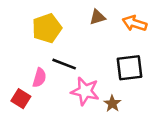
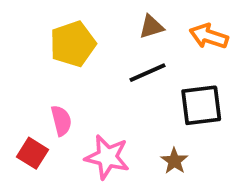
black line: (64, 64) -> (147, 73), moved, turned -45
pink semicircle: (39, 78) -> (61, 121), turned -30
pink star: (85, 91) -> (107, 157), moved

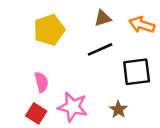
red square: (32, 153) -> (36, 113), moved

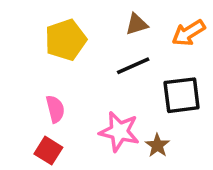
orange arrow: (142, 25) -> (189, 33), turned -50
pink star: (73, 107) -> (119, 132), moved

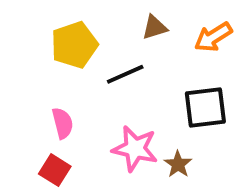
black line: (133, 66) -> (125, 74), moved

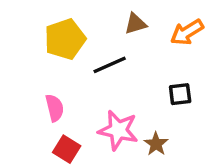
black square: (205, 108) -> (180, 94), size x0.6
red square: (55, 170) -> (67, 149), moved

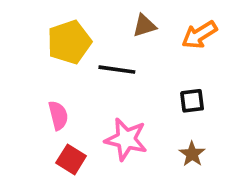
black line: (110, 65) -> (117, 70), turned 32
brown star: (156, 144) -> (192, 154), moved

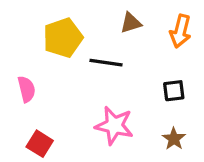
orange arrow: (199, 35) -> (180, 31), turned -44
pink semicircle: (58, 115) -> (26, 89), moved
red square: (71, 159) -> (40, 144), moved

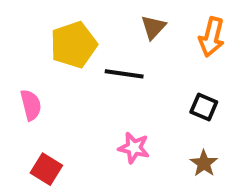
brown triangle: (131, 23) -> (153, 27), turned -30
black square: (174, 91) -> (204, 107), turned 30
pink star: (114, 126) -> (134, 148), size x0.7

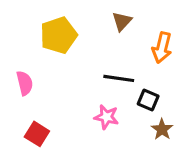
orange arrow: (212, 37) -> (162, 48), moved
black line: (124, 74) -> (119, 78), moved
black square: (204, 107) -> (148, 100), moved

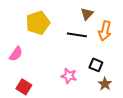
brown triangle: (122, 21) -> (87, 14), moved
black line: (119, 78) -> (77, 35), moved
pink semicircle: (25, 83) -> (16, 54), turned 49

